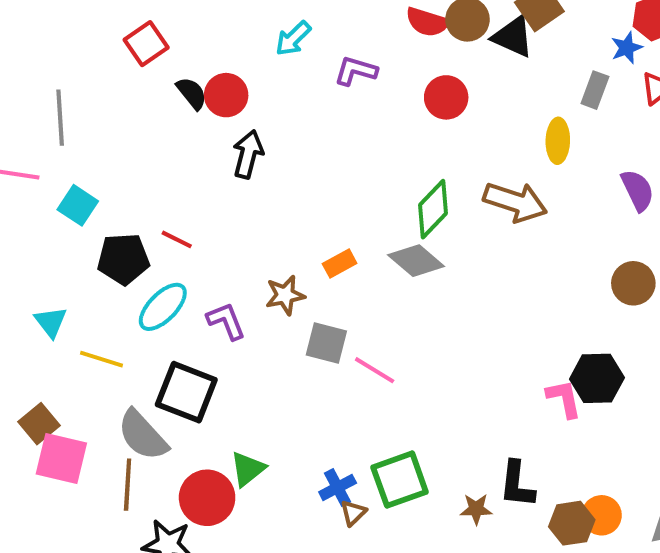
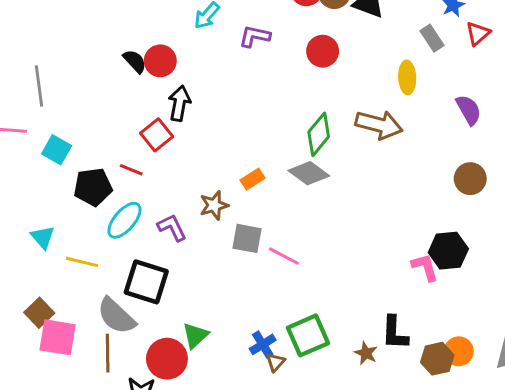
red square: (146, 44) -> (157, 135), moved
gray rectangle: (595, 90) -> (432, 38), turned -50
brown star: (476, 509) -> (366, 353), turned 30

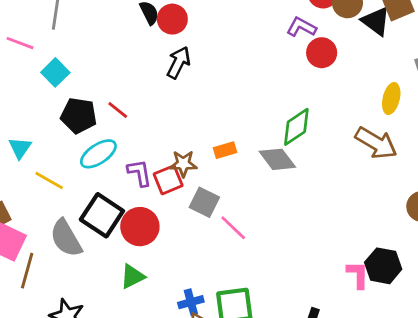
purple L-shape: (255, 36) -> (301, 27), moved
brown arrow: (379, 125) -> (376, 143), moved
red square: (157, 135) -> (168, 180), moved
brown line: (108, 353) -> (27, 271), moved
red circle: (167, 359) -> (140, 227), moved

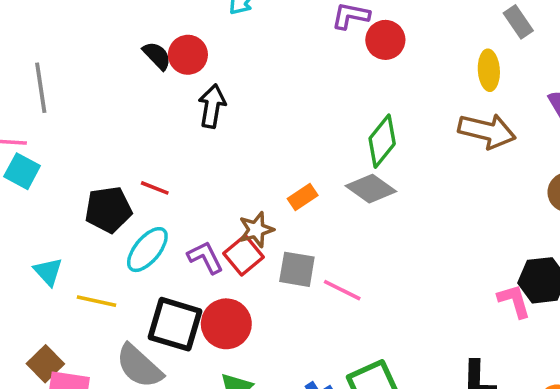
cyan square: (55, 72) -> (22, 171), moved

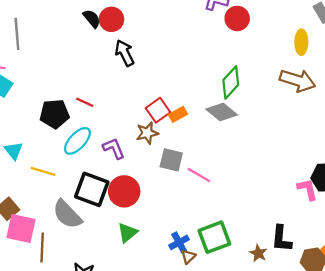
black arrow: (212, 106) -> (125, 53), turned -40
red square: (244, 255) -> (158, 110), moved

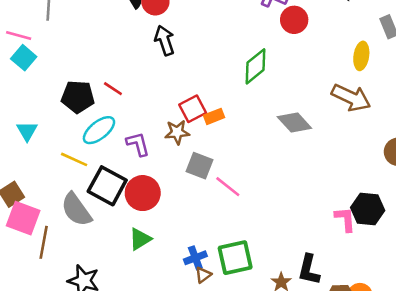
green diamond: (231, 82) -> (255, 66), moved
gray diamond: (222, 112) -> (294, 123), moved
yellow line: (43, 171) -> (74, 159), moved

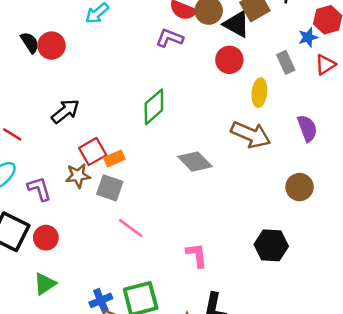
red circle: (294, 20) -> (229, 60), moved
black arrow: (165, 40) -> (65, 111), moved, turned 72
gray square: (200, 166) -> (110, 188), moved
red circle: (143, 193) -> (46, 238), size x0.7
pink L-shape: (345, 219) -> (197, 255), moved

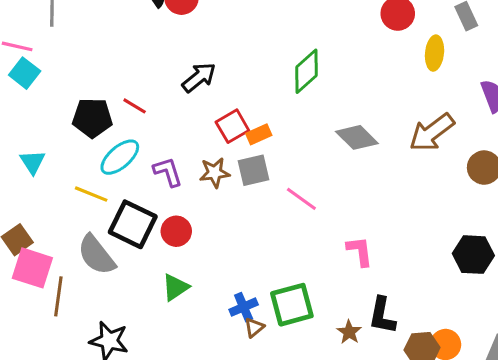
brown arrow: (251, 135) -> (432, 132), moved, turned 120
brown star: (78, 176) -> (215, 173), moved
gray square: (110, 188) -> (254, 170), turned -32
pink line: (131, 228) -> (301, 199), moved
black hexagon: (271, 245) -> (473, 255), moved

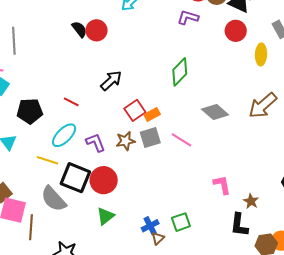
black pentagon: (92, 118) -> (30, 111), moved
pink line: (301, 199) -> (182, 140), moved
red circle: (176, 231) -> (104, 180), size x1.4
green square: (292, 305) -> (181, 222), size x0.7
brown star: (349, 332) -> (251, 201), moved

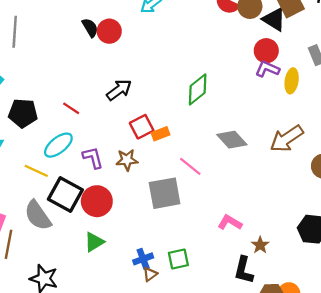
purple L-shape: (188, 17) -> (267, 69), moved
gray square: (150, 138) -> (165, 193), moved, size x1.4
pink L-shape: (222, 185) -> (230, 223), turned -55

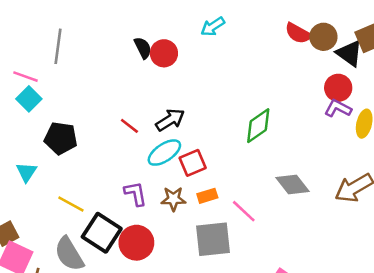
red line: (71, 108) -> (129, 126), moved
orange rectangle: (161, 134) -> (207, 196), moved
cyan ellipse: (58, 145) -> (164, 153), moved

